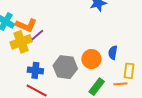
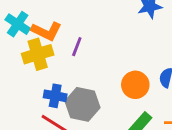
purple line: (37, 35) -> (77, 47), moved, turned -32
gray hexagon: (65, 67) -> (82, 104), moved

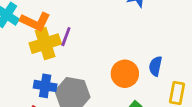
yellow cross: (38, 54) -> (45, 44), moved

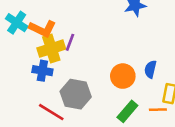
blue cross: (45, 86) -> (42, 71), moved

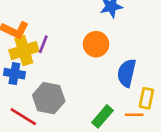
blue semicircle: (150, 69) -> (127, 73), size x1.5
orange circle: (123, 76) -> (96, 44), moved

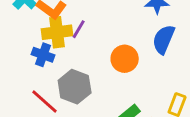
orange circle: (96, 44) -> (125, 59), moved
blue semicircle: (127, 73) -> (164, 39), moved

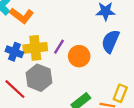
purple line: (79, 29) -> (59, 47), moved
yellow cross: (57, 32) -> (35, 48), moved

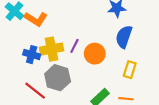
yellow rectangle: (120, 93) -> (130, 70), moved

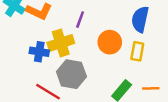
purple line: (74, 46) -> (80, 20), moved
yellow rectangle: (130, 70) -> (137, 51), moved

